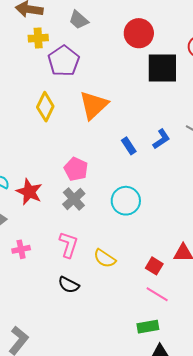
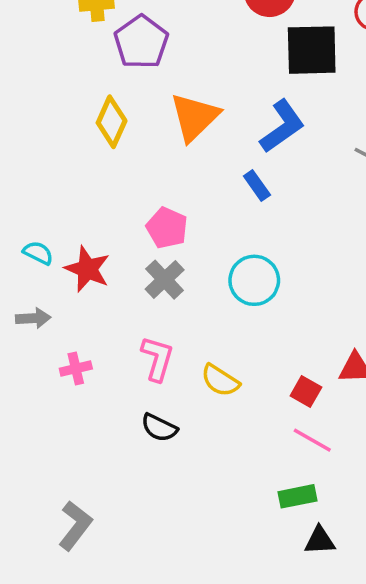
blue L-shape: (161, 139) -> (282, 126), moved, size x1.5

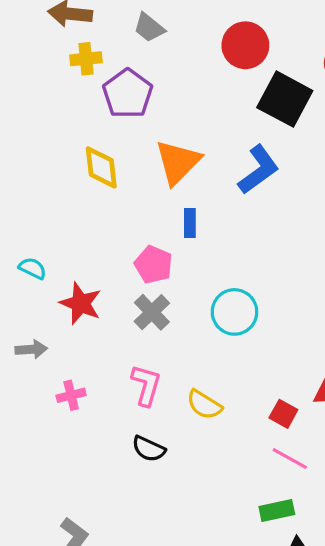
black square: (312, 50) -> (285, 99), turned 30
yellow diamond: (112, 122) -> (101, 167), turned -30
blue rectangle: (257, 186) -> (190, 223), moved, turned 36
cyan semicircle: (38, 253) -> (33, 268), moved

